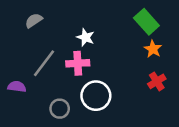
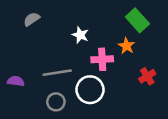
orange star: (153, 49) -> (126, 46), moved
gray line: (44, 63) -> (57, 73), moved, turned 44
pink cross: (78, 63) -> (102, 59), moved

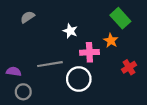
gray circle: (56, 102) -> (23, 92), moved

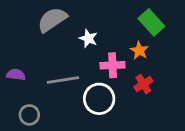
gray semicircle: (28, 17) -> (52, 20), moved, size x1.6
red cross: (129, 67) -> (143, 84), moved
purple semicircle: (14, 72) -> (16, 75), moved

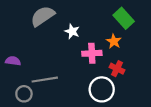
gray line: (63, 80) -> (45, 80), moved
red cross: (143, 84) -> (117, 69), turned -32
white circle: (99, 99) -> (102, 89), moved

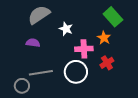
purple semicircle: (13, 61) -> (33, 43), moved
red cross: (117, 69) -> (107, 63), turned 32
white circle: (102, 89) -> (76, 72), moved

